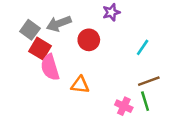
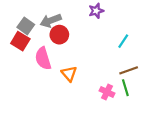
red circle: (89, 40) -> (59, 35), moved
red square: (40, 49) -> (20, 41), moved
orange triangle: (80, 85) -> (69, 74), turned 42

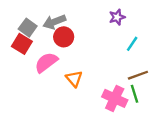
purple star: (96, 11) -> (117, 17), moved
pink semicircle: (43, 58) -> (46, 62), turned 70
pink cross: (107, 92) -> (115, 98), size x1.5

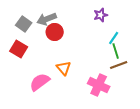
red square: (22, 44) -> (19, 49), moved
pink semicircle: (46, 62) -> (40, 82), moved
green line: (134, 94) -> (116, 51), moved

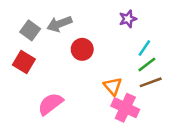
red circle: (55, 32) -> (82, 49), moved
green line: (116, 51) -> (147, 65), turned 70
orange triangle: (64, 68) -> (113, 86), moved

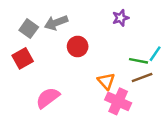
cyan line: (144, 48) -> (155, 54), moved
red square: (24, 62) -> (23, 58), turned 30
green line: (147, 65) -> (138, 61), turned 48

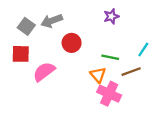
red square: (23, 58) -> (21, 54), turned 30
green line: (138, 61) -> (110, 57), moved
pink semicircle: (48, 98) -> (44, 72), moved

